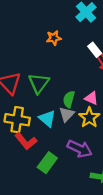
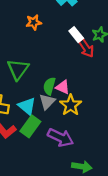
pink triangle: (91, 98) -> (63, 87), moved
green rectangle: (47, 163) -> (30, 126), moved

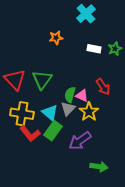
white rectangle: (76, 35) -> (94, 49), turned -40
red arrow: (86, 48) -> (103, 87), moved
purple arrow: (60, 138) -> (80, 141), turned 120

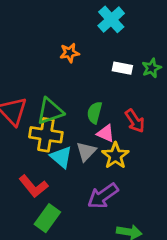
green triangle: (42, 80) -> (50, 111), turned 35
green semicircle: (70, 95) -> (95, 113), moved
yellow cross: (22, 114) -> (46, 135), moved
green rectangle: (53, 131) -> (47, 218), moved

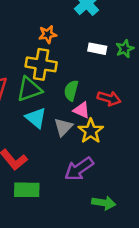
red arrow: (135, 121) -> (109, 98), turned -40
yellow cross: (46, 135) -> (41, 64), moved
cyan triangle: (61, 157) -> (36, 118), moved
green rectangle: (47, 218) -> (27, 190), turned 55

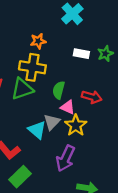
cyan triangle: (36, 118) -> (37, 130), moved
purple arrow: (79, 169) -> (65, 158), turned -30
green rectangle: (27, 190) -> (20, 177), turned -45

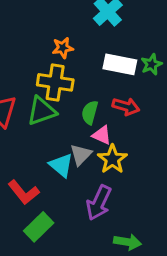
white rectangle: (81, 54) -> (120, 64), size x1.5
red arrow: (92, 97) -> (126, 106), moved

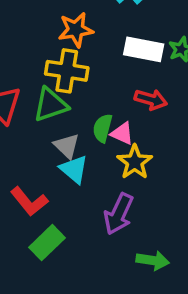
orange star: (63, 48) -> (76, 30), size x1.4
green semicircle: (90, 113) -> (103, 128), moved
gray triangle: (81, 155) -> (67, 146), moved, turned -30

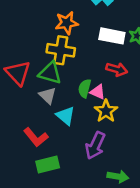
green triangle: (51, 105) -> (50, 73), turned 35
gray triangle: (67, 146) -> (48, 95), moved
green rectangle: (47, 243) -> (48, 165), turned 30

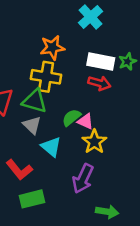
red arrow: (117, 69) -> (99, 83), moved
green semicircle: (85, 88) -> (71, 118), turned 36

